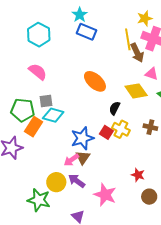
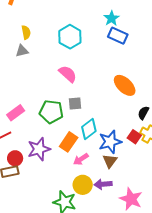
cyan diamond: (53, 115) -> (89, 129), moved, turned -55
orange rectangle: (33, 127) -> (69, 142), moved
pink arrow: (71, 160) -> (81, 159), moved
purple arrow: (77, 181) -> (103, 184), turned -42

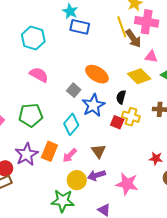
gray square: (75, 103) -> (74, 90), moved, turned -32
orange rectangle: (69, 142) -> (49, 151), moved
blue star: (110, 142) -> (93, 105), moved

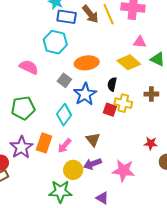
cyan hexagon: (33, 38) -> (55, 42), moved
brown arrow: (133, 38) -> (90, 14), moved
orange ellipse: (97, 74) -> (87, 63), turned -35

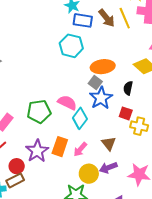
pink semicircle: (29, 67) -> (67, 103), moved
gray square: (64, 80) -> (95, 82), moved
yellow cross: (123, 103) -> (139, 126), moved

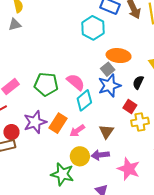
yellow cross: (139, 126) -> (140, 122), turned -36

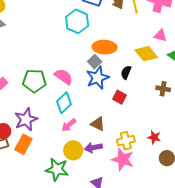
cyan diamond: (84, 100) -> (64, 103), moved
yellow cross: (140, 122) -> (126, 141), moved
orange rectangle: (58, 123) -> (23, 144), moved
brown triangle: (106, 132) -> (98, 124), turned -35

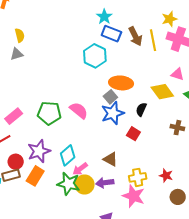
cyan diamond: (64, 103) -> (68, 155), moved
pink arrow: (69, 125) -> (80, 169), moved
green star: (57, 169) -> (68, 184), moved

